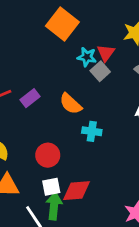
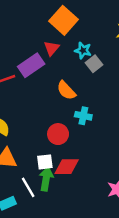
red triangle: (106, 53) -> (52, 48), moved
purple rectangle: (30, 98) -> (31, 65), moved, size x1.5
red circle: (48, 155) -> (58, 134), moved

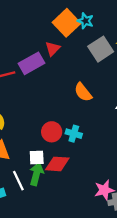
cyan star: (83, 50) -> (85, 21), moved
gray square: (94, 64) -> (101, 49), moved, size x1.5
orange semicircle: (66, 90) -> (83, 92), moved
cyan cross: (83, 116) -> (74, 134), moved

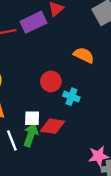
orange semicircle: (83, 92) -> (84, 55), turned 150
red circle: (52, 132) -> (51, 81), moved

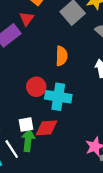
orange semicircle: (84, 55) -> (62, 56), turned 78
cyan cross: (71, 97) -> (58, 97), size x1.6

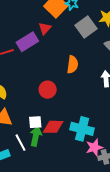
cyan cross: (58, 97) -> (82, 129), moved

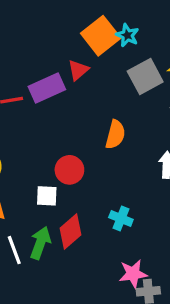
white square: (35, 122) -> (47, 196), moved
red diamond: (53, 127) -> (71, 231), turned -50
cyan cross: (82, 129) -> (121, 218), moved, size x0.6

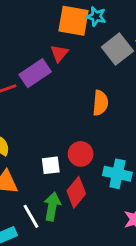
orange square: (101, 36) -> (73, 21), turned -32
red circle: (69, 170) -> (81, 154), moved
cyan cross: (121, 218) -> (117, 174), size x1.4

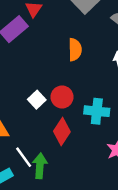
white square: (51, 165) -> (37, 100), moved, turned -30
green arrow: (52, 206) -> (40, 166), moved

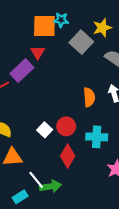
orange semicircle: (75, 50) -> (89, 97), moved
green arrow: (40, 166) -> (50, 186), turned 80

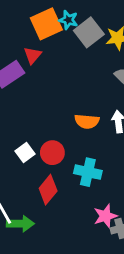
orange square: (44, 26) -> (46, 24), turned -35
gray square: (81, 42) -> (89, 32), moved
orange semicircle: (89, 97) -> (87, 121), turned 90

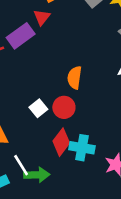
orange semicircle: (87, 121) -> (75, 78), moved, turned 95
cyan cross: (88, 172) -> (82, 148), moved

